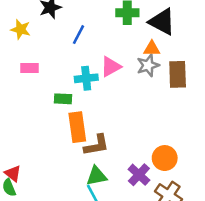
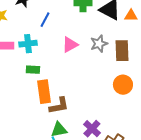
orange triangle: (152, 49) -> (131, 16), moved
cyan cross: (86, 78) -> (28, 44), moved
orange circle: (165, 158) -> (123, 85), moved

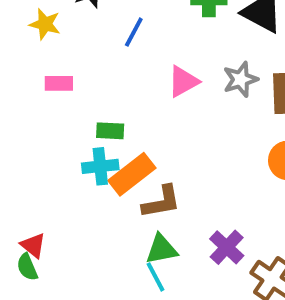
cyan cross: (28, 44) -> (100, 166), moved
orange rectangle: (44, 92) -> (132, 174), turned 60

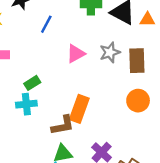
green rectangle: (110, 131) -> (32, 83), turned -35
orange rectangle: (132, 174) -> (79, 109), moved, turned -32

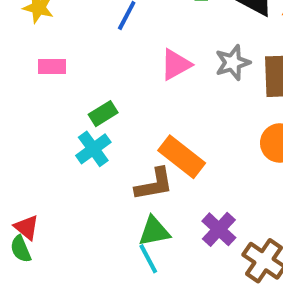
cyan cross: (26, 104) -> (93, 149), turned -30
orange rectangle: (79, 109) -> (182, 157), turned -72

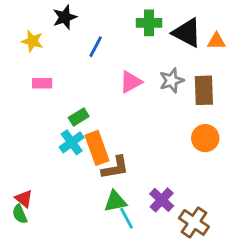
orange rectangle: (182, 157) -> (97, 148), moved, turned 32
cyan line: (148, 259) -> (127, 218), moved

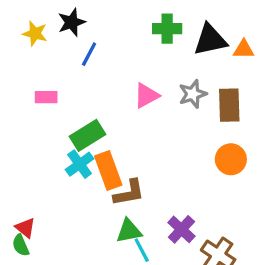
black triangle: (187, 33) -> (210, 40), turned -40
yellow star: (32, 41) -> (35, 33), moved
blue line: (96, 47) -> (89, 54), moved
green rectangle: (79, 117) -> (88, 135), size x1.5

